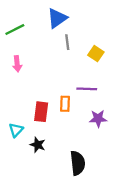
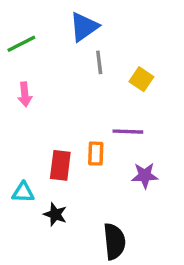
cyan triangle: (16, 130) -> (23, 192), turned 49

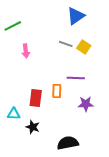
blue triangle: (84, 27) -> (76, 16), moved
gray line: (99, 62) -> (66, 44), moved, turned -64
pink arrow: (25, 94) -> (26, 51), moved
black semicircle: (114, 241) -> (68, 143), turned -95

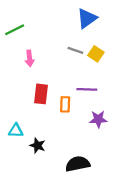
red rectangle: (36, 98) -> (41, 94), moved

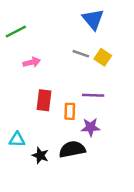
blue triangle: (87, 18) -> (93, 19), turned -35
pink arrow: (30, 58) -> (32, 62), turned -98
purple star: (98, 119) -> (91, 127), moved
black semicircle: (78, 164) -> (72, 149), moved

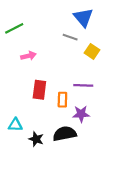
gray line: (81, 54) -> (70, 37), moved

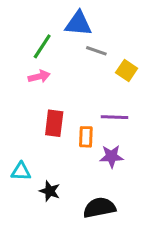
blue triangle: (83, 17) -> (78, 24), moved, turned -45
green line: (14, 28) -> (42, 46), moved, turned -30
black semicircle: (65, 134) -> (99, 208), moved

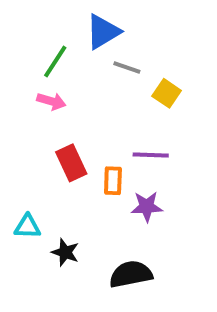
blue triangle: (78, 24) -> (103, 32), turned -36
pink arrow: (39, 76) -> (51, 101), turned 30
red rectangle: (54, 123) -> (71, 163), turned -32

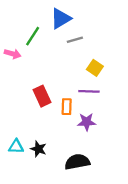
gray line: (127, 67) -> (75, 40), turned -35
yellow square: (167, 93) -> (95, 68), moved
pink arrow: (51, 101) -> (13, 54), moved
cyan triangle: (27, 226) -> (16, 147), moved

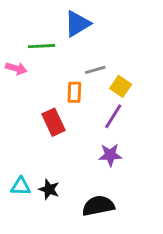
green line: (33, 36) -> (42, 46), turned 54
gray line: (75, 40) -> (95, 70), moved
purple line: (89, 91) -> (113, 116), turned -60
orange rectangle: (67, 107) -> (74, 92), moved

